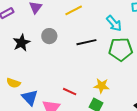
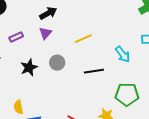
green pentagon: (121, 49) -> (127, 94), moved
yellow semicircle: (13, 83) -> (18, 107), turned 56

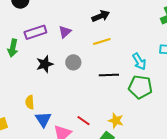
black arrow: (48, 13) -> (101, 16), moved
purple rectangle: (16, 37) -> (35, 32), size x1.5
green pentagon: (127, 94) -> (140, 87), moved

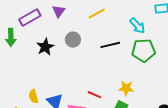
yellow semicircle: (30, 102) -> (33, 96), moved

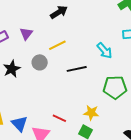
yellow line: (97, 13) -> (57, 45), moved
green pentagon: (144, 50) -> (115, 87), moved

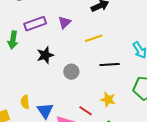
gray circle: (40, 62) -> (71, 72), moved
yellow star: (91, 113) -> (108, 100), moved

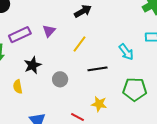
yellow line: (94, 38) -> (79, 44), turned -30
yellow semicircle: (25, 102) -> (18, 87), moved

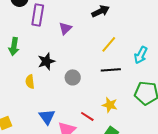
purple rectangle: (20, 35) -> (38, 15), moved, turned -60
yellow line: (79, 44) -> (109, 44), moved
cyan arrow: (126, 52) -> (141, 55), turned 60

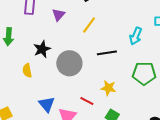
yellow line: (109, 44) -> (89, 25), moved
gray circle: (73, 77) -> (69, 63), size x1.6

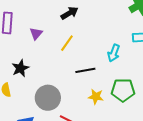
gray circle: (69, 63) -> (48, 98), moved
yellow star: (108, 88) -> (96, 97), moved

